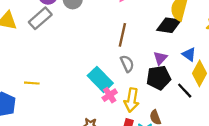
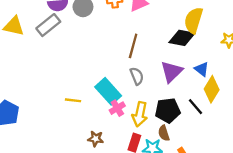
purple triangle: (160, 58) -> (172, 72), size x1.5
black pentagon: (159, 78) -> (168, 110), moved
yellow line: (32, 83) -> (73, 100), moved

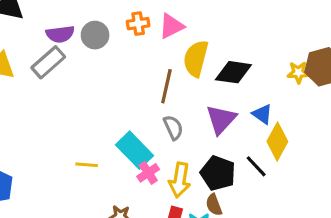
yellow semicircle: (194, 20) -> (196, 58), moved
black pentagon: (168, 110) -> (218, 173), turned 30

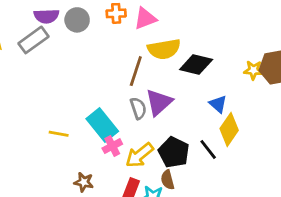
yellow semicircle: (196, 58) -> (164, 49), turned -120
purple triangle: (221, 119) -> (159, 102), moved
yellow arrow: (180, 180) -> (140, 155), turned 36

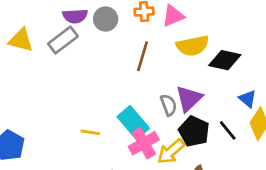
brown line: (136, 71) -> (143, 56), moved
pink cross: (112, 146) -> (144, 143), size x1.5
black line: (208, 149) -> (228, 130), moved
black pentagon: (174, 152) -> (194, 131), moved

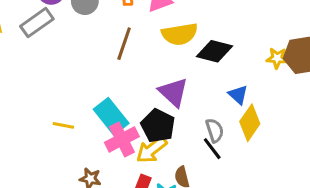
purple triangle: (189, 99) -> (173, 92), turned -36
gray semicircle: (169, 105) -> (215, 130), moved
black line: (228, 130) -> (212, 149), moved
black pentagon: (194, 131) -> (158, 126), moved

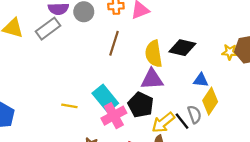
yellow semicircle: (180, 34) -> (154, 54), moved, turned 92
purple triangle: (173, 92) -> (152, 79), turned -45
blue triangle: (238, 95) -> (201, 80), turned -35
gray semicircle: (215, 130) -> (194, 114), moved
yellow arrow: (152, 150) -> (163, 123), moved

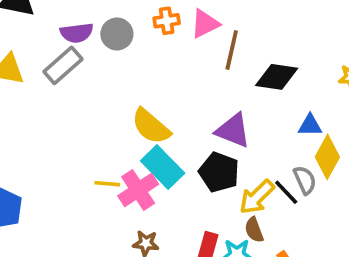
brown line: (114, 43) -> (232, 50), moved
yellow semicircle: (154, 54) -> (151, 126), moved, turned -36
purple triangle: (152, 79) -> (233, 131), turned 30
pink cross: (114, 116) -> (138, 190), moved

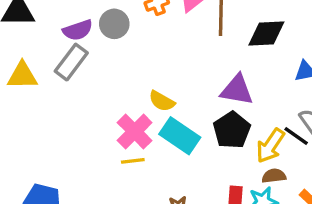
yellow semicircle: (151, 126) -> (162, 101), size x0.7
black pentagon: (219, 172) -> (232, 130), turned 30
pink cross: (138, 190) -> (135, 132), moved
brown semicircle: (254, 230) -> (274, 176), turned 115

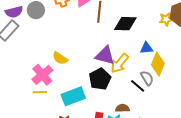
cyan rectangle: (180, 136) -> (73, 96), moved, turned -60
yellow arrow: (270, 146) -> (120, 63), moved

